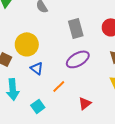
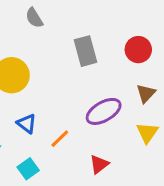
purple ellipse: (78, 59) -> (104, 111), moved
blue triangle: (37, 68) -> (27, 124), moved

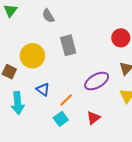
gray rectangle: (85, 51) -> (68, 45), moved
cyan square: (28, 169) -> (61, 119), moved

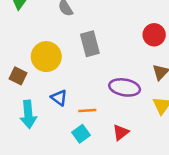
purple ellipse: (97, 81) -> (125, 87), turned 40
orange line: (66, 100) -> (87, 111), turned 40

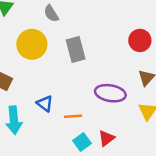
yellow circle: (46, 57) -> (32, 44), moved
cyan square: (81, 134) -> (82, 142), moved

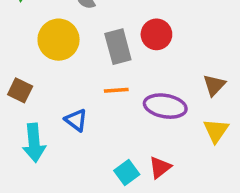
red circle: (140, 40) -> (156, 34), moved
orange line: (73, 116) -> (116, 90), moved

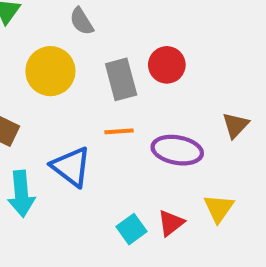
blue triangle: (76, 120) -> (71, 167), size x1.5
yellow triangle: (216, 131) -> (219, 208), moved

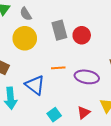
gray semicircle: (82, 21) -> (26, 14), moved
gray rectangle: (121, 79) -> (59, 30), moved
cyan square: (131, 229) -> (54, 115), moved

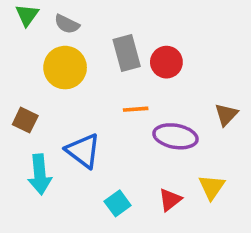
gray semicircle: (26, 14) -> (67, 24), turned -32
orange line: (58, 68) -> (136, 109), moved

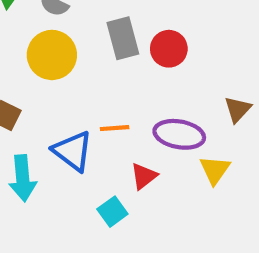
orange line: (136, 109) -> (115, 128), moved
yellow triangle: (212, 187) -> (215, 170), moved
red triangle: (170, 200) -> (144, 176), moved

